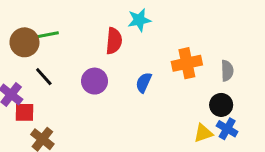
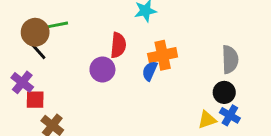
red semicircle: (114, 41) -> (118, 45), moved
orange cross: (187, 63) -> (163, 55), moved
gray semicircle: (227, 71) -> (230, 59), size x1.4
black line: (44, 77) -> (38, 51), moved

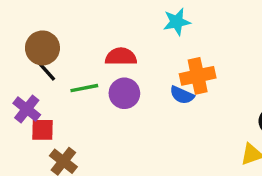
green line: (57, 25) -> (84, 88), moved
red semicircle: (118, 45) -> (121, 57), moved, turned -95
blue semicircle: (150, 71) -> (182, 95), turned -90

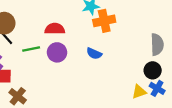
orange cross: (198, 76) -> (104, 21), moved

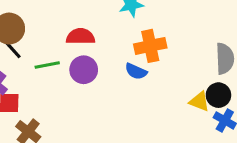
orange cross: (104, 21) -> (150, 46), moved
yellow triangle: (139, 92) -> (199, 101), moved, turned 40

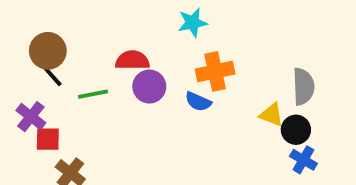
purple circle: (84, 70) -> (149, 87), moved
yellow triangle: (199, 101) -> (271, 115), moved

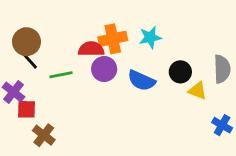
cyan star: (193, 23) -> (150, 37), moved
orange cross: (215, 71) -> (113, 39), moved
blue semicircle: (198, 102) -> (142, 81), size x1.4
black circle: (296, 130) -> (180, 72), moved

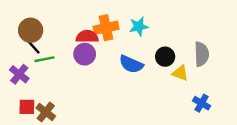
purple circle: (104, 69) -> (85, 54), moved
green line: (61, 75) -> (44, 59), moved
red square: (26, 109) -> (27, 107), moved

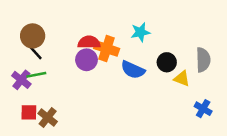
orange cross: (106, 28) -> (107, 48), moved, turned 30
green line: (44, 59) -> (36, 75), moved

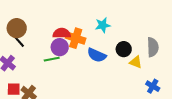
green line: (36, 75) -> (52, 59), moved

